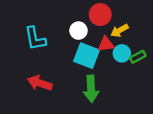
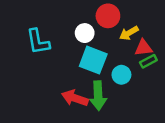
red triangle: (106, 44) -> (144, 48), moved
cyan circle: (122, 53) -> (121, 75), moved
red arrow: (40, 83) -> (75, 98), moved

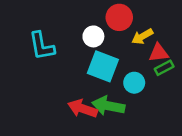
green arrow: (98, 96) -> (108, 106), turned 104

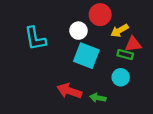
green rectangle: (164, 68) -> (125, 54), moved, turned 42
cyan circle: (134, 83) -> (121, 77), moved
green arrow: (108, 106) -> (98, 98), moved, size x0.6

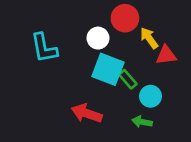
yellow arrow: (120, 31) -> (149, 38), turned 84
green rectangle: (125, 54) -> (128, 79), moved, turned 35
green arrow: (98, 98) -> (142, 122), moved

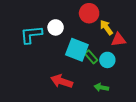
white circle: (98, 38) -> (56, 27), moved
cyan L-shape: (44, 48) -> (31, 35), turned 95
cyan circle: (151, 96) -> (107, 60), moved

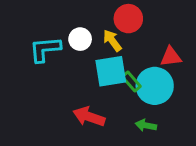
yellow arrow: (106, 27) -> (112, 41), moved
cyan square: (77, 50) -> (111, 71), turned -30
cyan circle: (107, 60) -> (155, 86), size x1.6

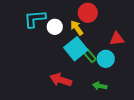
cyan L-shape: (45, 49) -> (35, 19), moved
cyan square: (111, 71) -> (76, 49), turned -30
cyan circle: (155, 86) -> (106, 59), size x0.7

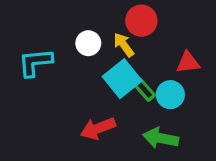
cyan L-shape: (35, 19) -> (35, 62), moved
red arrow: (61, 80) -> (98, 128), turned -40
green arrow: (100, 86) -> (161, 138), size x1.5

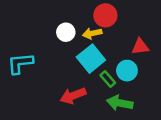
yellow arrow: (124, 45) -> (92, 33), turned -66
cyan L-shape: (35, 62) -> (20, 63), moved
green rectangle: (145, 90) -> (108, 79), moved

